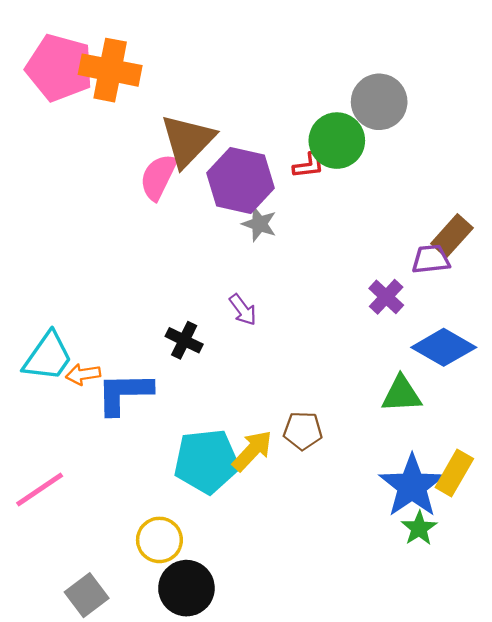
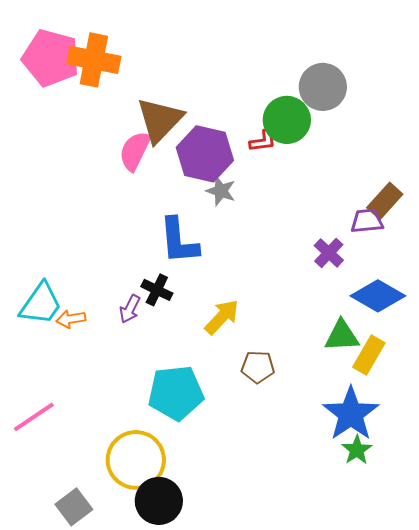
purple arrow: (243, 310) -> (130, 309), moved, turned 64
blue L-shape: (124, 393) -> (179, 241), moved, turned -94
yellow arrow: (252, 451) -> (222, 317), moved
yellow rectangle: (454, 473) -> (369, 355), moved
yellow circle: (159, 540) -> (136, 460), size x1.5

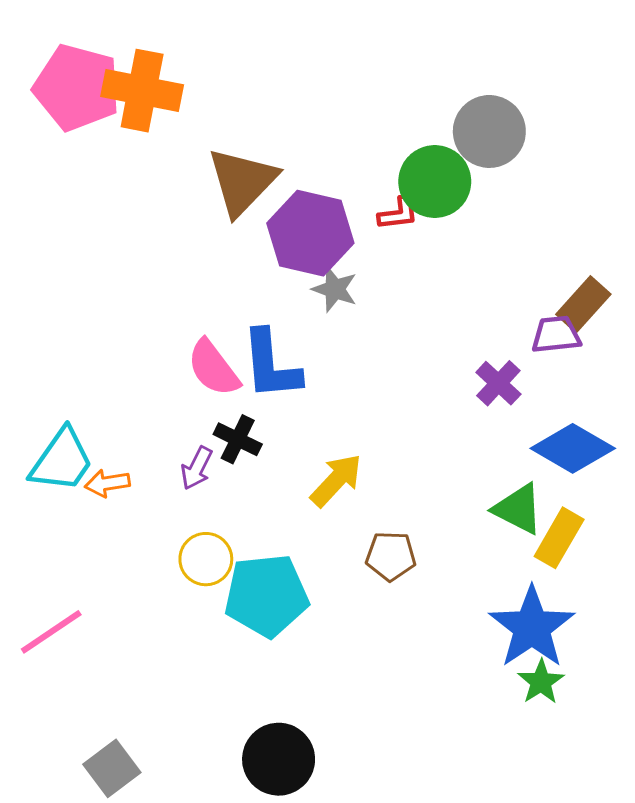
pink semicircle: (135, 151) -> (213, 368), moved, turned -63
green triangle: (342, 336) -> (518, 509), turned 30
yellow circle: (136, 460) -> (206, 559), moved, size x0.6
black circle: (159, 501) -> (279, 759), moved

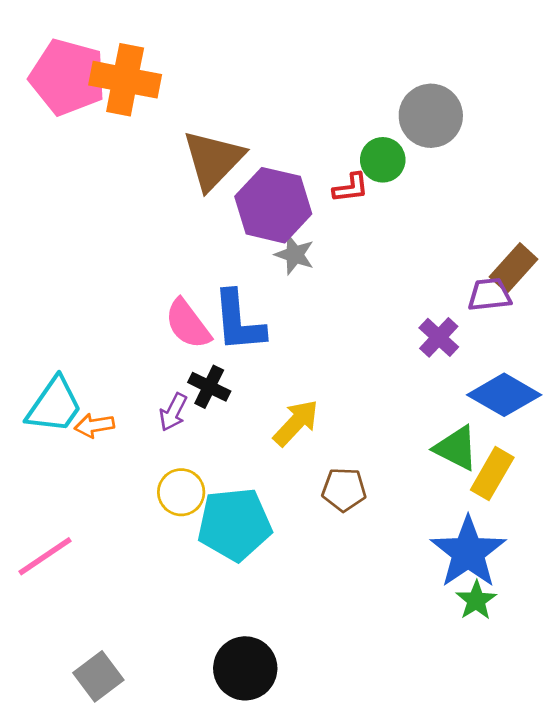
green circle: (435, 182) -> (383, 160), size x0.7

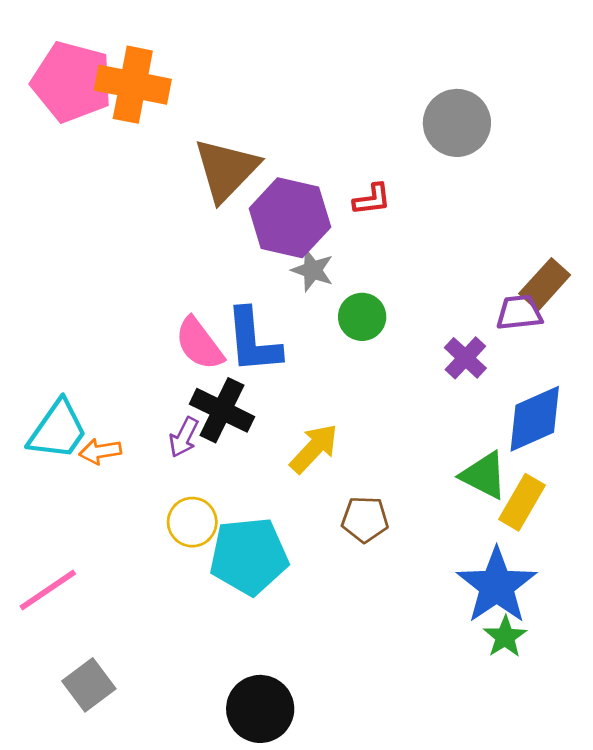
green circle: (383, 160) -> (362, 317), moved
black cross: (209, 387) -> (222, 410), size x1.4
blue diamond: (504, 395) -> (535, 419), turned -54
gray square: (98, 676) -> (89, 685), moved

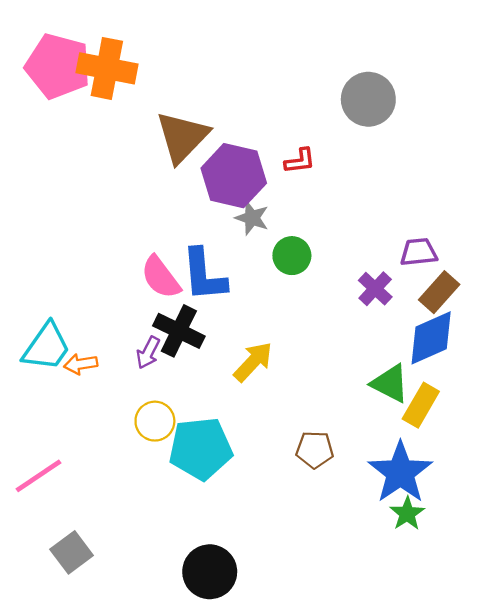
brown rectangle: (545, 284) -> (439, 292), moved
brown pentagon: (365, 519) -> (315, 450), moved

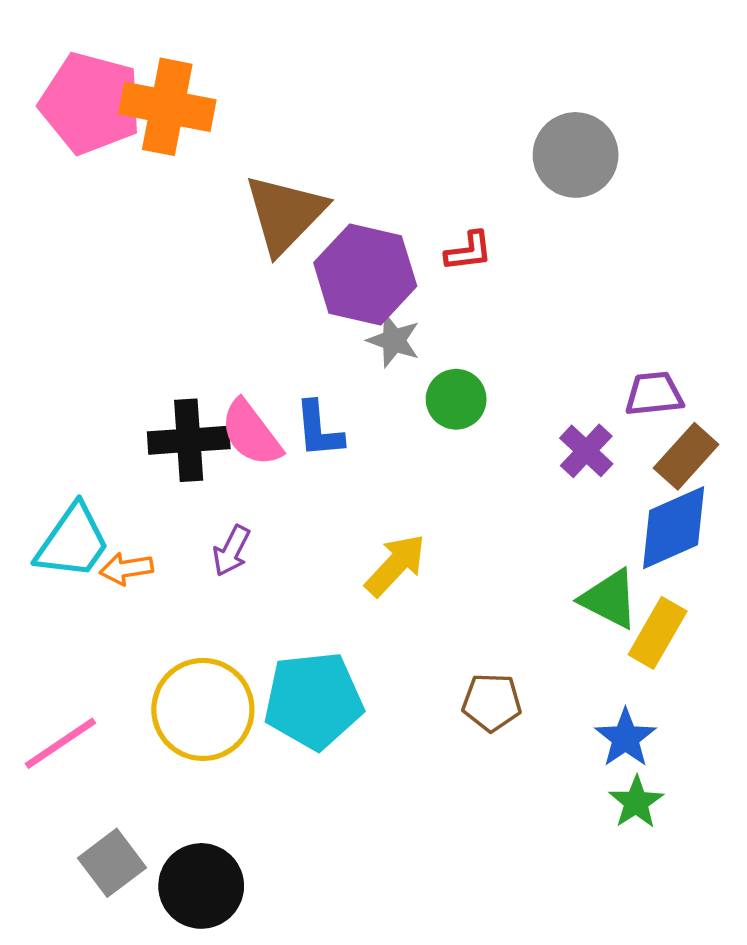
blue L-shape: (204, 275) -> (319, 430), size x0.7
black cross: (179, 331) -> (189, 440), moved, turned -30
yellow circle: (155, 421) -> (203, 709), moved, size x1.6
blue star: (400, 472) -> (625, 738), size x0.6
black circle: (210, 572) -> (201, 886), moved

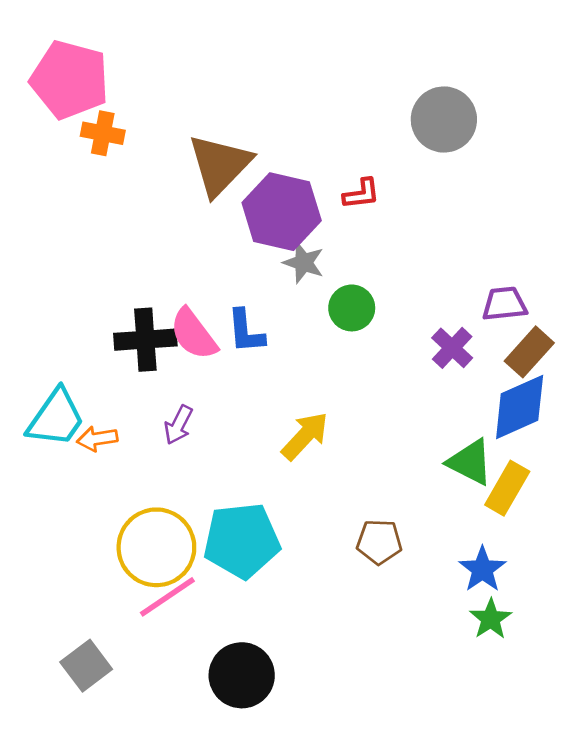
orange cross: (167, 107) -> (103, 133), moved, size x0.6
pink line: (60, 743) -> (167, 597), moved
black circle: (201, 886) -> (242, 675), moved

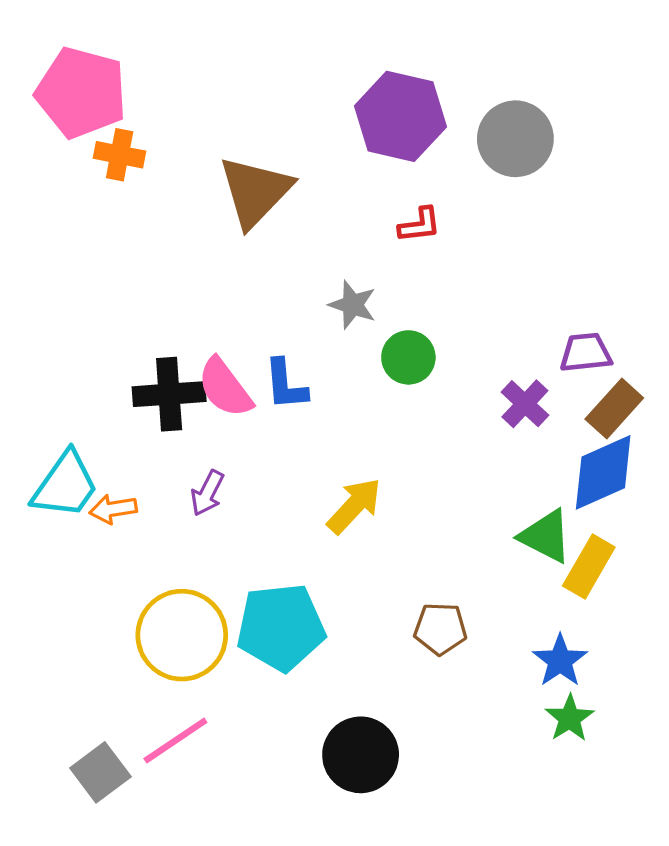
purple hexagon: (282, 212) -> (400, 116), moved
pink line: (167, 597) -> (175, 740), moved
black circle: (242, 675) -> (361, 755), moved

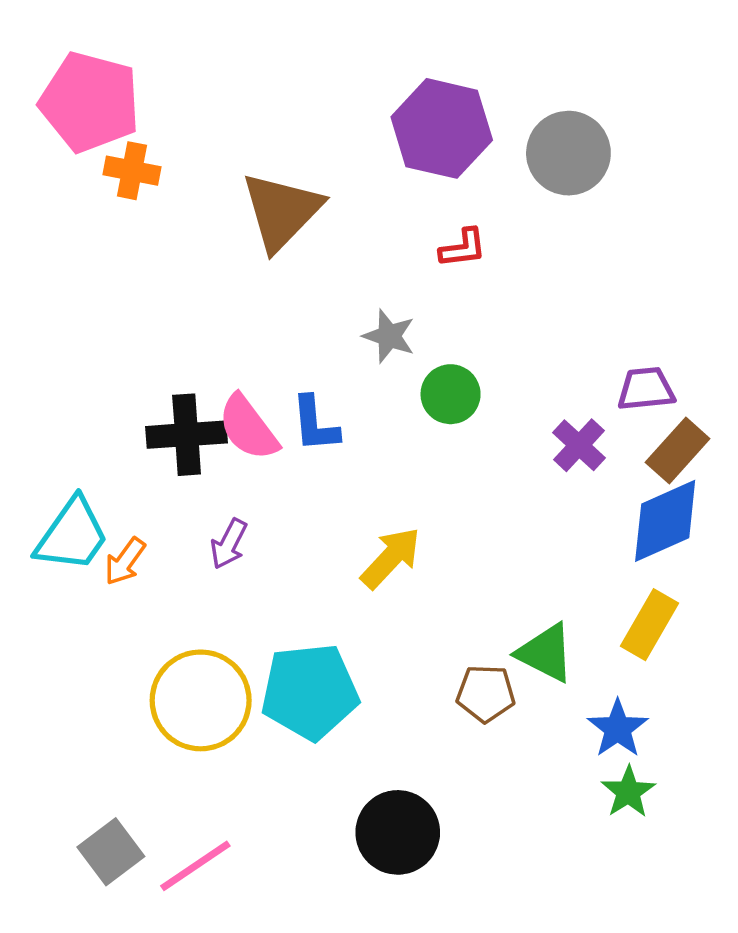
orange arrow: (113, 509) -> (125, 561), turned -45
green triangle: (546, 536) -> (546, 653), moved
pink line: (175, 740) -> (195, 866), moved

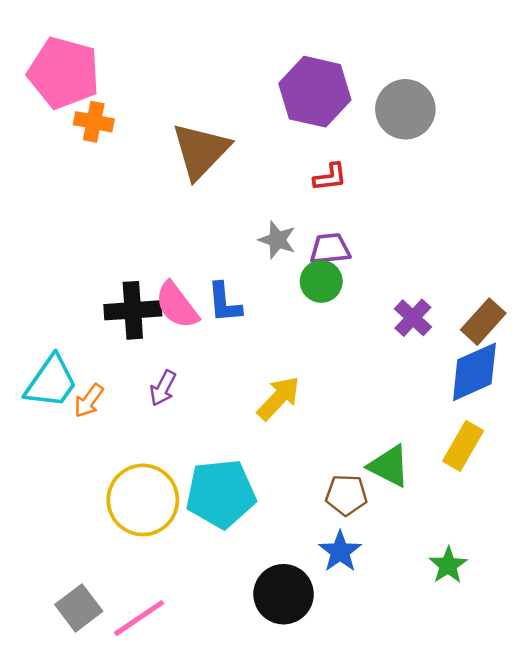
purple trapezoid: (646, 389) -> (330, 249), moved
blue star: (618, 729) -> (340, 551), moved

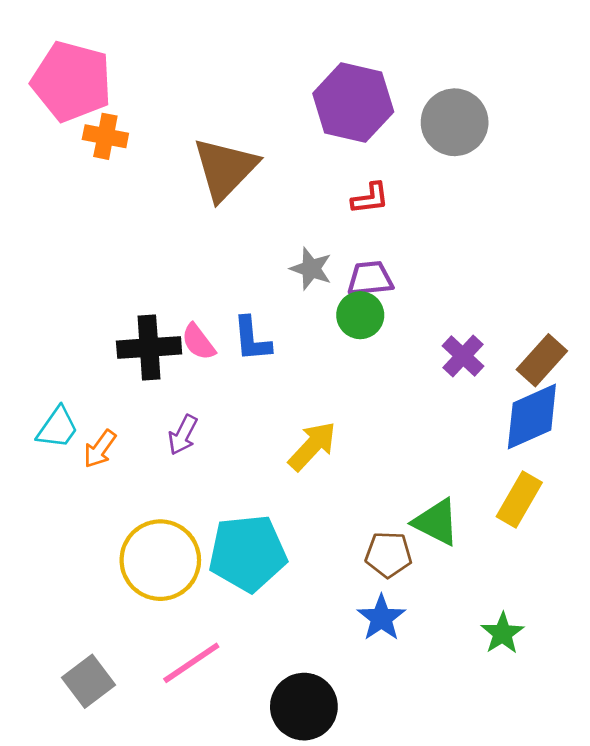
pink semicircle: (177, 305) -> (198, 342), size x0.7
cyan trapezoid: (51, 382) -> (58, 428), size x0.7
black circle: (284, 594) -> (304, 707), moved
pink line: (139, 618) -> (191, 663), moved

